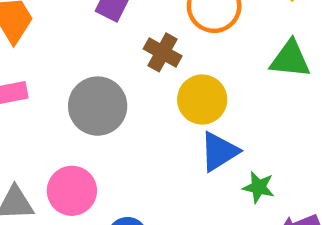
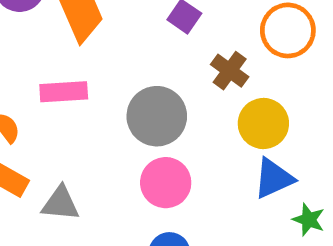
pink circle: (72, 191) -> (166, 183), moved

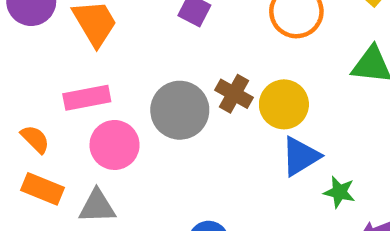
brown cross: (230, 71) -> (234, 94), moved
pink circle: (166, 183) -> (115, 145), moved

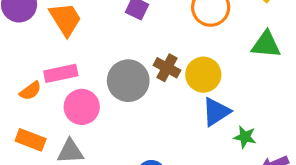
orange semicircle: (35, 139) -> (30, 91), moved, turned 100

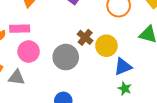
gray circle: (128, 81) -> (66, 57), moved
blue triangle: (216, 112) -> (123, 67), moved

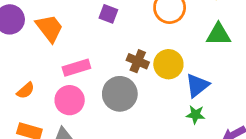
pink rectangle: (20, 29) -> (76, 68), moved
green star: (125, 88) -> (195, 115), moved

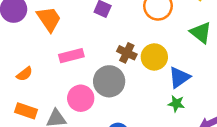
green triangle: (218, 34) -> (201, 33), turned 35
pink circle: (70, 100) -> (81, 98), moved

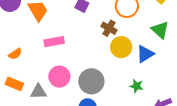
brown cross: (127, 53) -> (109, 28), moved
blue triangle: (179, 77) -> (145, 54), moved
gray circle: (109, 81) -> (91, 81), moved

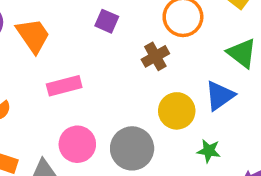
brown cross: (109, 28) -> (155, 56), turned 35
yellow circle: (121, 47) -> (177, 111), moved

